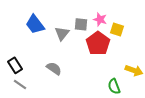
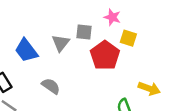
pink star: (100, 19) -> (112, 17), moved
blue trapezoid: (35, 24) -> (26, 50), moved

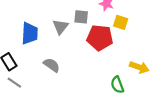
blue trapezoid: (26, 50) -> (30, 33), turned -140
red pentagon: (105, 55) -> (100, 38), turned -30

